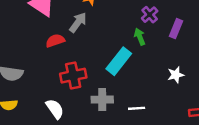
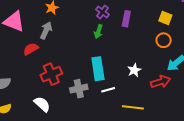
green arrow: (140, 37) -> (98, 31), turned -128
cyan rectangle: (119, 61) -> (98, 69), moved, turned -35
white star: (176, 75) -> (134, 70), moved

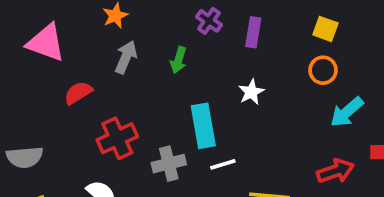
gray arrow: (46, 30) -> (126, 57), moved
green arrow: (98, 31) -> (178, 60), moved
white star: (134, 70) -> (251, 92), moved
red arrow: (160, 82) -> (335, 171), moved

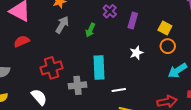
yellow square: (325, 29) -> (165, 28), moved
white star: (251, 92) -> (136, 53), moved
red semicircle: (78, 93) -> (22, 41), moved
white line: (223, 164) -> (119, 90), moved

